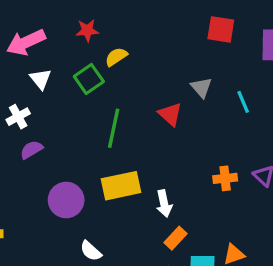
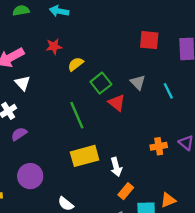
green square: (89, 79) -> (101, 83), moved
green line: (114, 128) -> (77, 115), turned -32
purple circle: (66, 200) -> (30, 176), moved

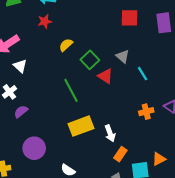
red star: (54, 46) -> (45, 21), moved
cyan line: (168, 91) -> (143, 74), moved

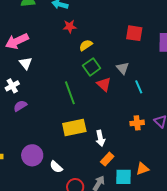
red star: (45, 21) -> (70, 26), moved
yellow semicircle: (66, 45) -> (86, 45), moved
purple circle: (34, 148) -> (32, 155), moved

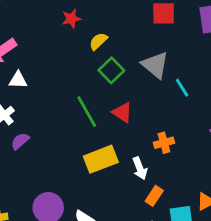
white triangle: (26, 63) -> (18, 80), turned -40
gray triangle: (123, 68) -> (155, 65), size x1.5
red triangle: (104, 84) -> (122, 112), moved
orange cross: (137, 123) -> (164, 143), moved

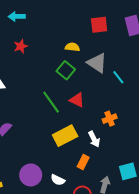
red star: (71, 19) -> (21, 46), moved
yellow semicircle: (98, 41) -> (72, 47), moved, turned 56
orange rectangle: (154, 196) -> (83, 162), moved

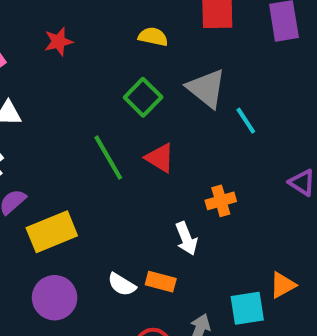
yellow semicircle: (72, 47) -> (153, 37), moved
yellow rectangle: (65, 136) -> (52, 232), moved
orange rectangle: (83, 162) -> (161, 282), turned 72
white semicircle: (58, 180) -> (122, 284), moved

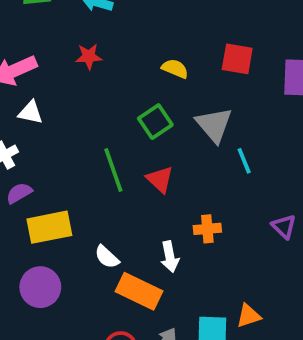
orange rectangle: (161, 282) -> (139, 291), size x1.6
white semicircle: (122, 284) -> (107, 257), moved

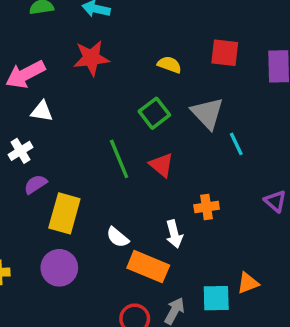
red star: (89, 56) -> (91, 58), size x1.5
yellow rectangle: (49, 227) -> (64, 213), turned -60

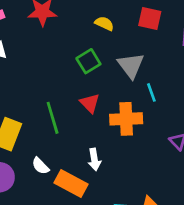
green line: (119, 159) -> (53, 118), moved
orange cross: (207, 207) -> (126, 119), moved, size x1.6
white semicircle: (118, 237) -> (40, 166), moved

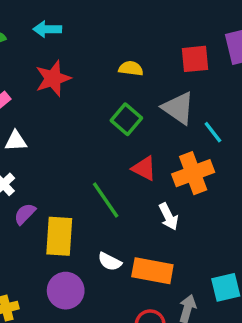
red square: (150, 18) -> (195, 59), moved
white arrow: (94, 160) -> (169, 217), moved

